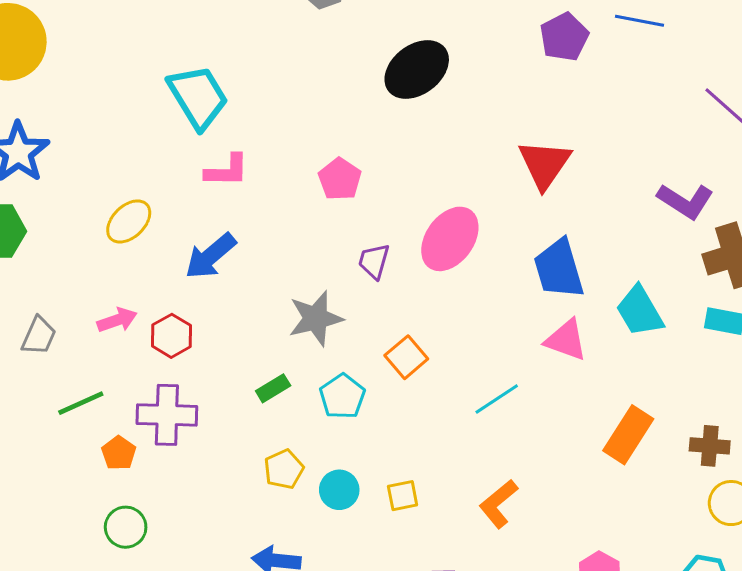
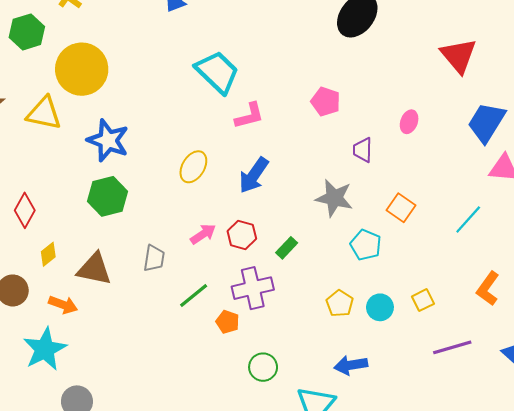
pink ellipse: (450, 239) -> (409, 122), size x0.5
blue trapezoid: (559, 269) -> (486, 122), turned 63
gray star: (316, 318) -> (334, 198), turned -30
green rectangle: (273, 388) -> (287, 248), moved
green circle: (126, 527) -> (263, 367), moved

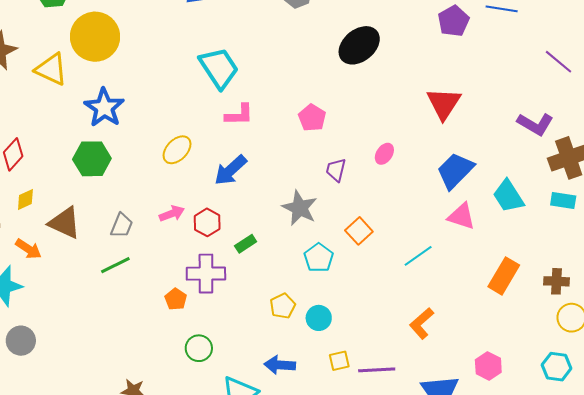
green line: (194, 296) -> (115, 265), moved
yellow square: (423, 300) -> (339, 361), moved

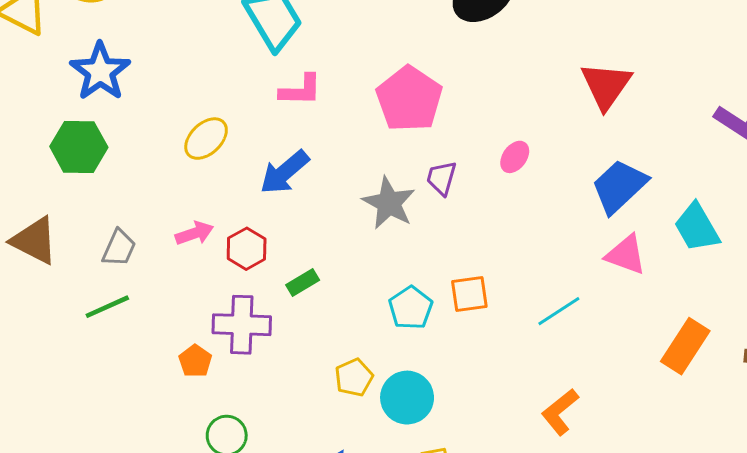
pink pentagon: (312, 118) -> (409, 99), size x1.6
gray star: (300, 208) -> (389, 203), moved
orange square: (359, 231) -> (469, 294), moved, turned 32
cyan circle: (319, 318) -> (407, 398), size x1.4

